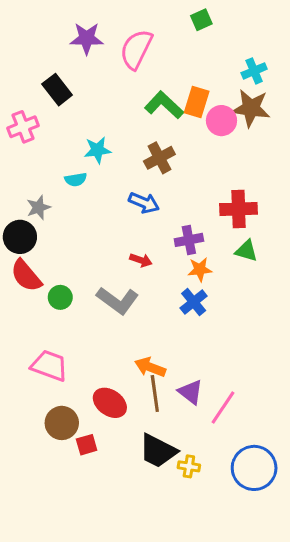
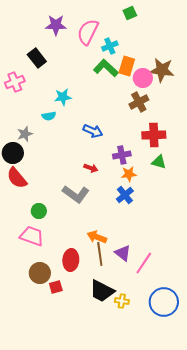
cyan cross: (254, 71) -> (110, 46), moved
brown cross: (159, 158) -> (139, 102), moved
green circle: (60, 297) -> (39, 211), moved
red ellipse: (110, 403) -> (71, 260), turned 60

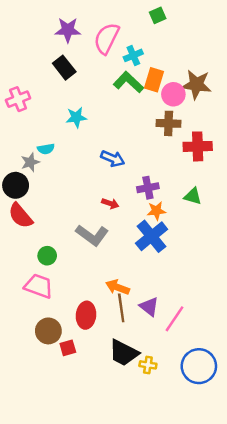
black rectangle: (37, 58) -> (64, 68), moved
brown cross: (139, 102) -> (169, 123), turned 30
cyan semicircle: (49, 116) -> (46, 149), moved
red cross: (154, 135) -> (198, 146), moved
blue cross: (125, 195) -> (152, 236), size x1.5

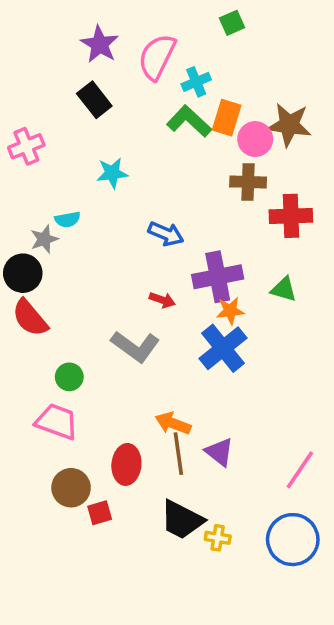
purple star: (68, 30) -> (100, 44), turned 30
purple cross: (148, 188) -> (218, 277), size x1.5
pink line: (175, 319) -> (300, 470), moved

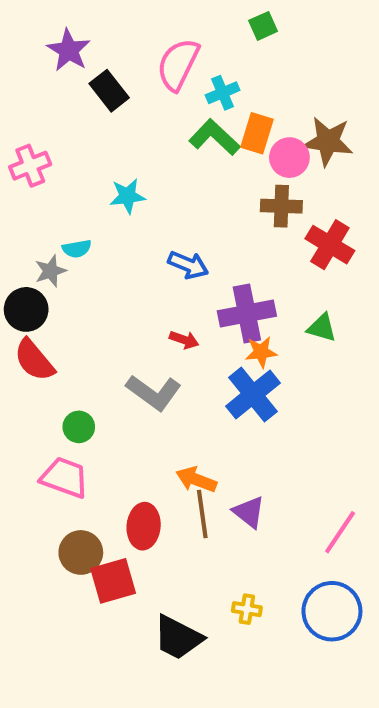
purple star: (100, 44) -> (69, 50), moved
black rectangle: (94, 100) -> (109, 91), moved
red cross: (291, 216) -> (330, 245), turned 33
red square: (100, 513) -> (113, 581), size x1.6
black trapezoid: (182, 520) -> (178, 638), moved

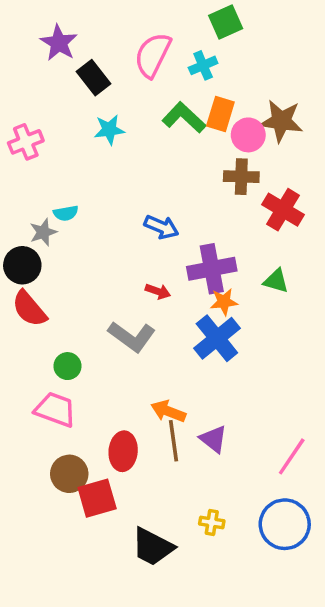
green square: (263, 26) -> (226, 22), size x1.4
cyan cross: (223, 93) -> (203, 65), moved
cyan star: (127, 196) -> (109, 130), moved

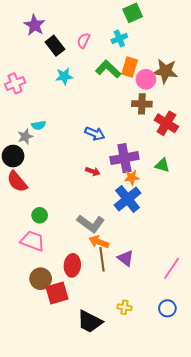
pink semicircle: (153, 55) -> (84, 40), moved, size x0.6
gray L-shape: (132, 337) -> (91, 223), moved
blue circle: (285, 524) -> (167, 308), size x0.6

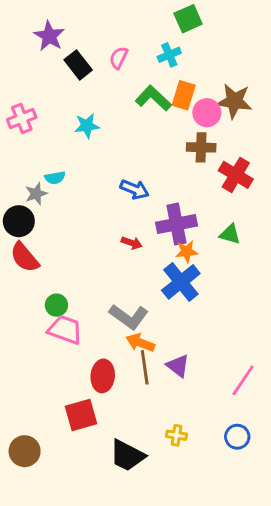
cyan star: (64, 76) -> (87, 126), moved
pink trapezoid: (32, 241) -> (65, 330), moved
brown circle: (41, 279) -> (25, 451), moved

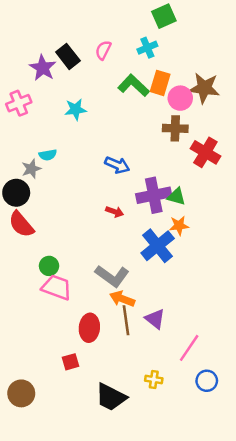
purple star: (49, 36) -> (43, 68), moved
green triangle: (230, 234) -> (176, 197), moved
orange star: (187, 252) -> (179, 226), moved
pink line: (243, 380) -> (189, 348), moved
red square: (81, 415) -> (70, 362), size x0.6

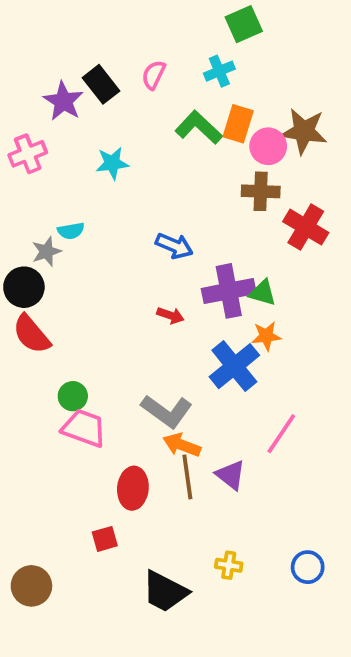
pink line: (189, 348) -> (281, 434), moved

